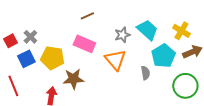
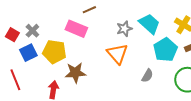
red square: (10, 41) -> (12, 35), turned -32
pink rectangle: (84, 44) -> (76, 29), moved
gray semicircle: (145, 73) -> (147, 76), moved, turned 40

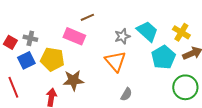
gray cross: (32, 31) -> (30, 38), turned -32
gray semicircle: (147, 76) -> (126, 94), moved

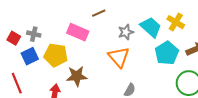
brown line: (87, 17) -> (99, 13), moved
yellow cross: (181, 32) -> (176, 22), moved

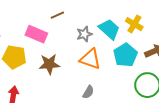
orange triangle: (119, 57) -> (90, 59), moved, turned -30
brown star: (77, 76) -> (49, 64), moved

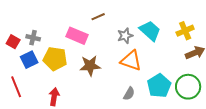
yellow cross: (134, 24) -> (185, 31), moved, turned 36
cyan pentagon: (125, 55) -> (159, 86), moved

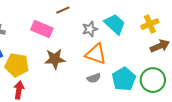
yellow pentagon: (55, 59) -> (17, 65), moved
gray semicircle: (129, 94) -> (94, 78), moved, turned 40

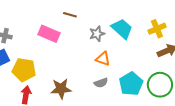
brown line: (63, 10) -> (70, 15), turned 40
orange triangle: (96, 54) -> (103, 59), size x0.7
brown star: (55, 59) -> (61, 89), moved

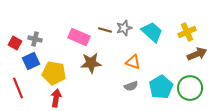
brown line: (70, 15) -> (105, 30), moved
gray star: (97, 34) -> (124, 28), moved
brown star: (61, 89) -> (91, 63), moved

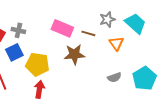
brown line: (105, 30) -> (88, 33), moved
orange triangle: (133, 62) -> (116, 43), moved, turned 35

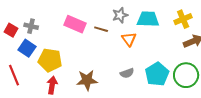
cyan trapezoid: (135, 23) -> (148, 19), turned -40
blue square: (14, 52) -> (27, 48), turned -30
brown star: (74, 54) -> (87, 80), moved

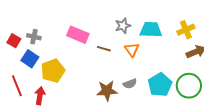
brown line: (101, 29) -> (104, 49), moved
yellow pentagon: (50, 60) -> (53, 71), turned -30
brown star: (87, 80) -> (107, 91), moved
red arrow: (52, 85) -> (40, 96), moved

